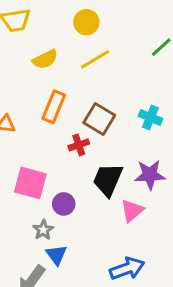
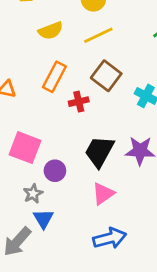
brown square: (99, 119) -> (106, 76), moved
red cross: (79, 145) -> (79, 102), moved
pink triangle: (132, 211) -> (103, 194), moved

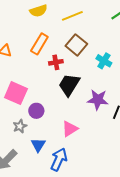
black trapezoid: (99, 152) -> (69, 85), moved
blue triangle: (43, 219) -> (38, 145), moved
blue arrow: (110, 238) -> (59, 159), moved, turned -55

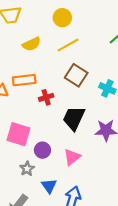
orange rectangle: (39, 44) -> (24, 80), moved, turned 60
red cross: (56, 62) -> (46, 97), moved
pink triangle: (70, 129) -> (72, 157), moved

